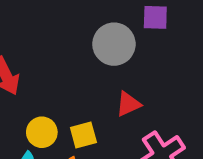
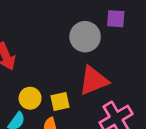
red triangle: (128, 104) -> (94, 81), size x1.6

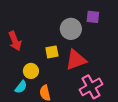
yellow square: (60, 102) -> (52, 52), moved

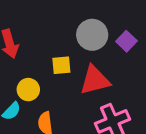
purple square: (93, 17) -> (126, 41), moved, turned 32

